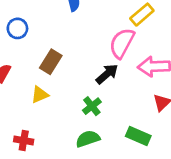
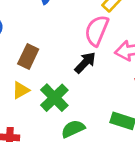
green cross: (92, 106) -> (54, 98), moved, size x1.5

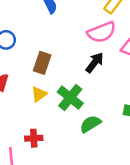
pink semicircle: (97, 31) -> (102, 32), turned -128

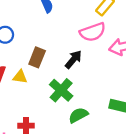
black arrow: (95, 63) -> (73, 59), moved
yellow triangle: (39, 94) -> (20, 77), moved, turned 42

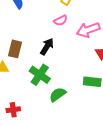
pink semicircle: (93, 32) -> (61, 20), size x0.6

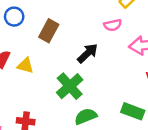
brown rectangle: (15, 49) -> (49, 31), moved

